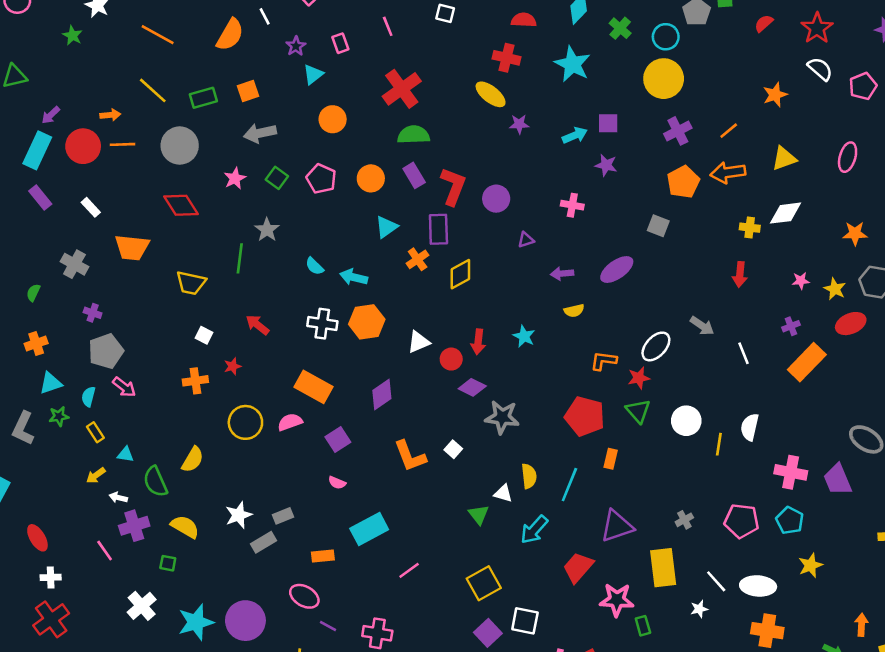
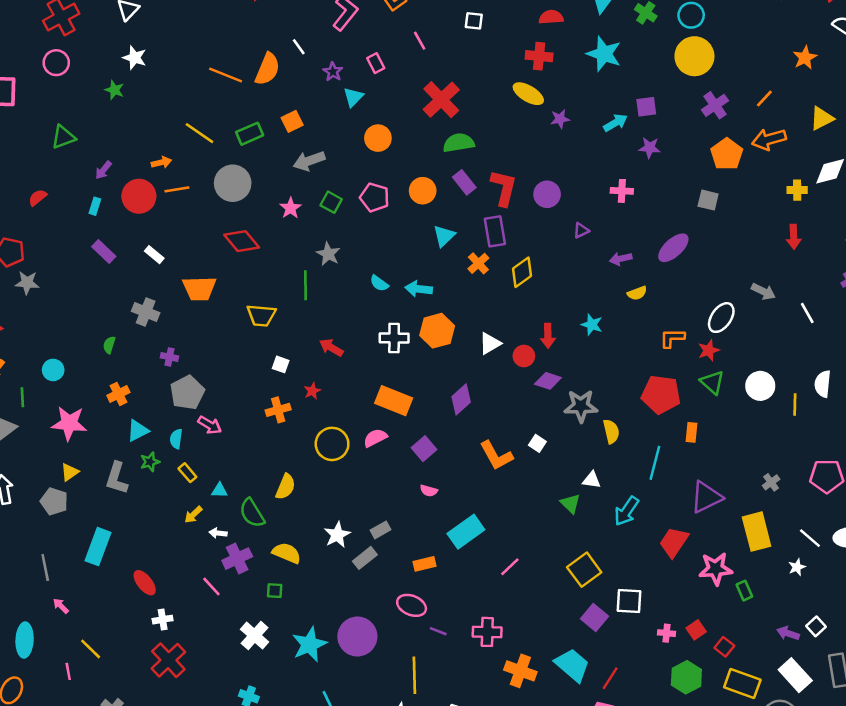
orange line: (158, 35) -> (226, 75), moved
cyan rectangle: (37, 150) -> (95, 206), size x0.5
yellow semicircle: (529, 476) -> (611, 431), moved

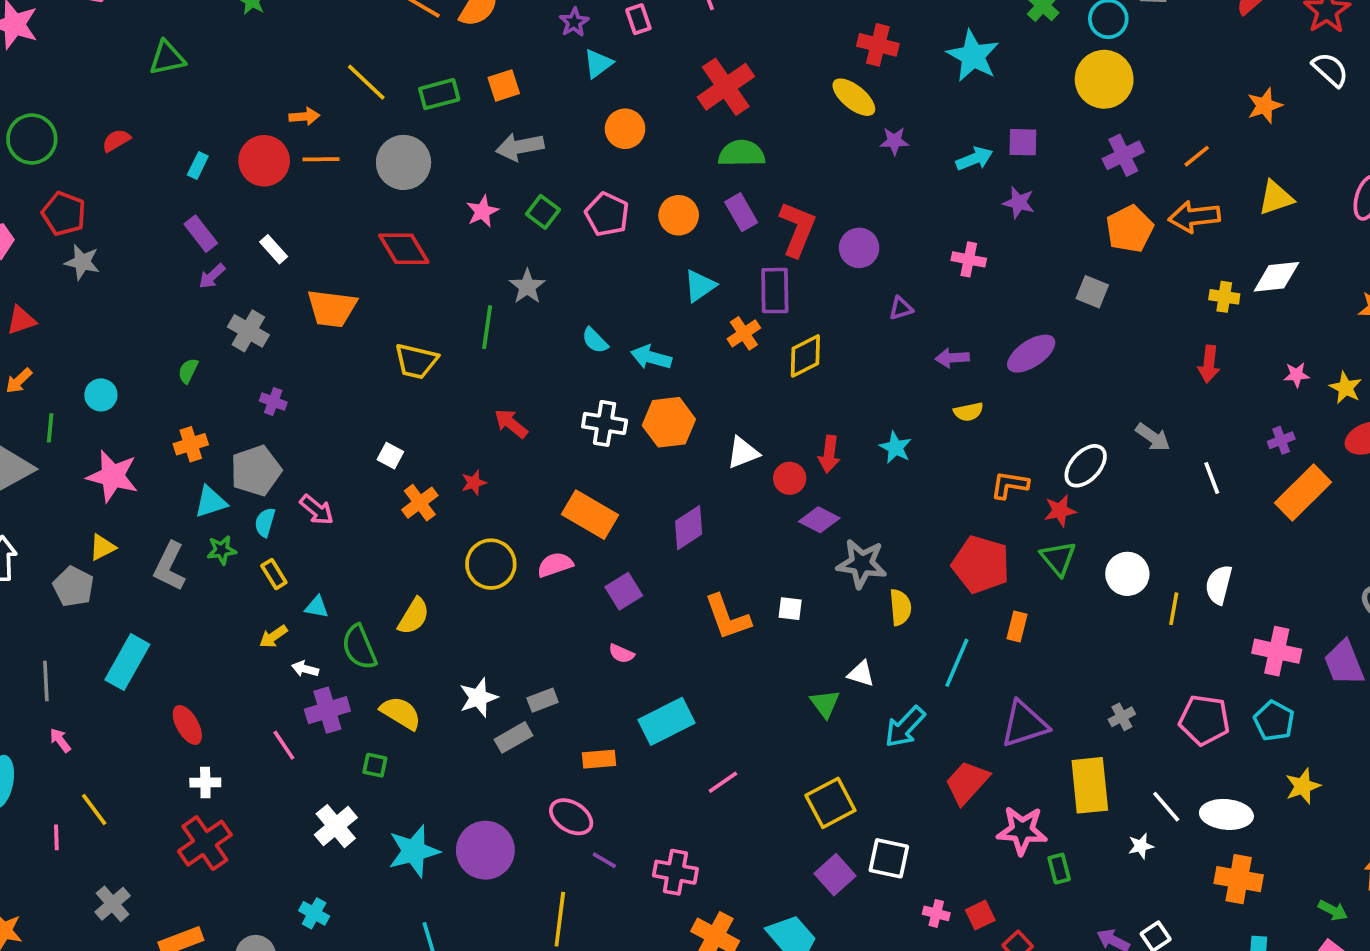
purple arrow: (103, 170) -> (212, 276), moved
white square: (281, 364) -> (390, 456), moved
gray pentagon: (187, 393) -> (256, 471), moved
orange cross: (278, 410) -> (420, 503), turned -30
white square: (537, 443) -> (790, 609), turned -35

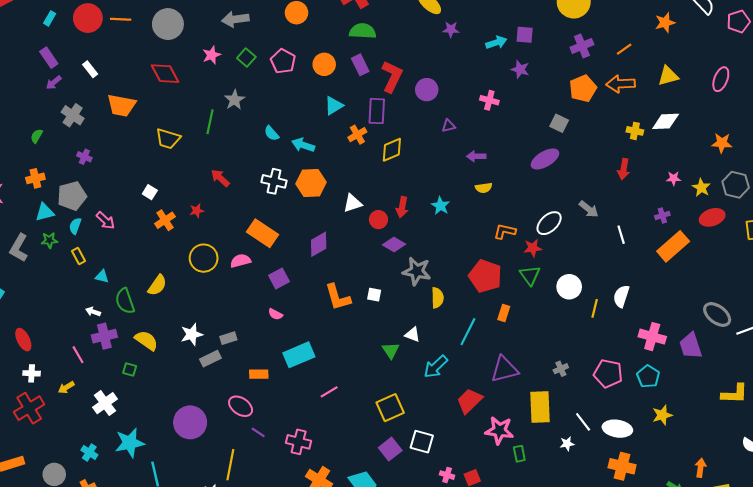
purple ellipse: (1031, 354) -> (545, 159), moved
yellow arrow: (273, 636) -> (66, 387), moved
cyan star: (414, 851) -> (130, 443), moved

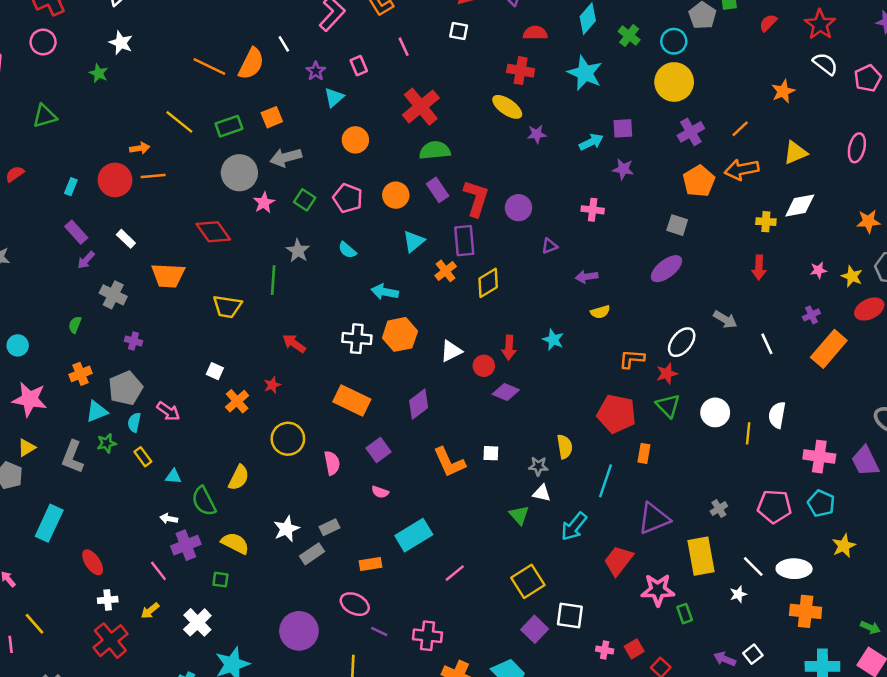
gray circle: (168, 24) -> (239, 173), moved
cyan semicircle: (271, 133) -> (347, 250), moved
pink semicircle: (240, 261) -> (332, 463), moved, turned 102
gray star: (417, 271) -> (538, 466), moved, size x0.6

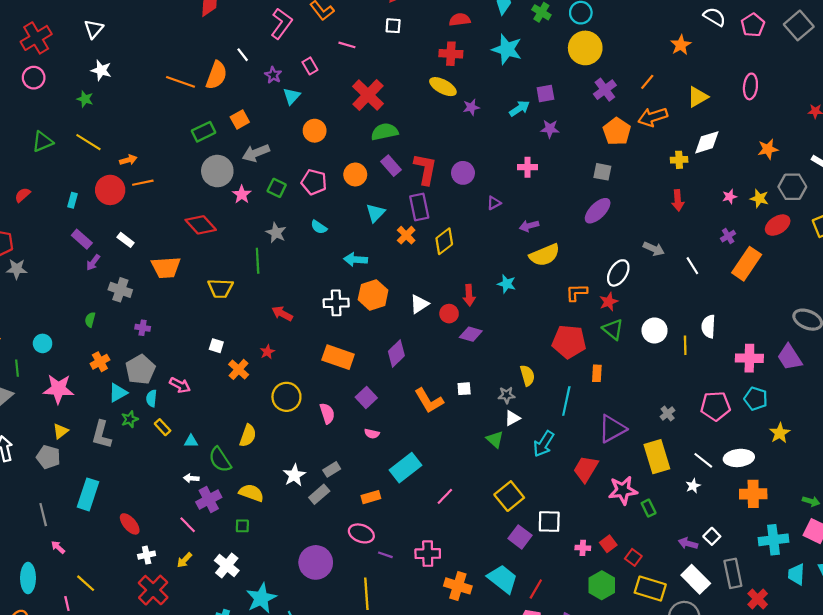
pink line: (404, 47) -> (347, 45), turned -42
yellow line: (179, 122) -> (88, 142), moved
yellow semicircle: (600, 312) -> (545, 255), size x1.8
white triangle: (542, 493) -> (512, 418), turned -35

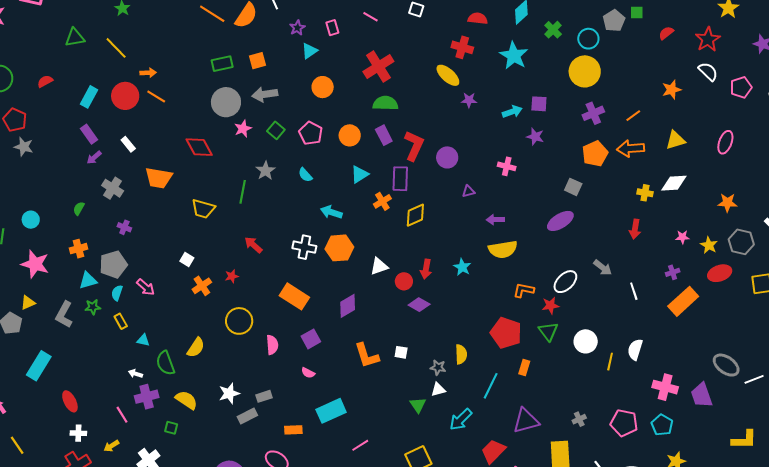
orange line: (143, 183) -> (156, 96), turned 30
cyan rectangle: (72, 200) -> (89, 97), size x1.5

